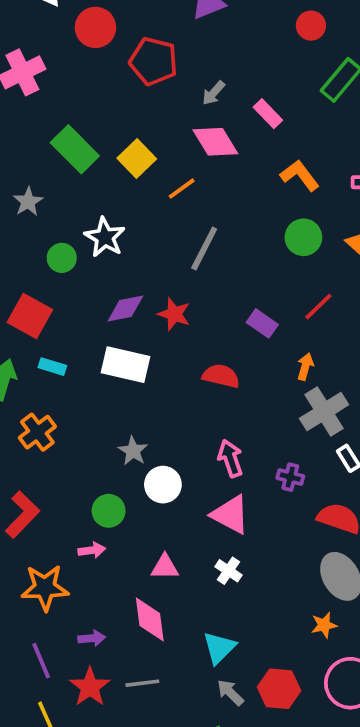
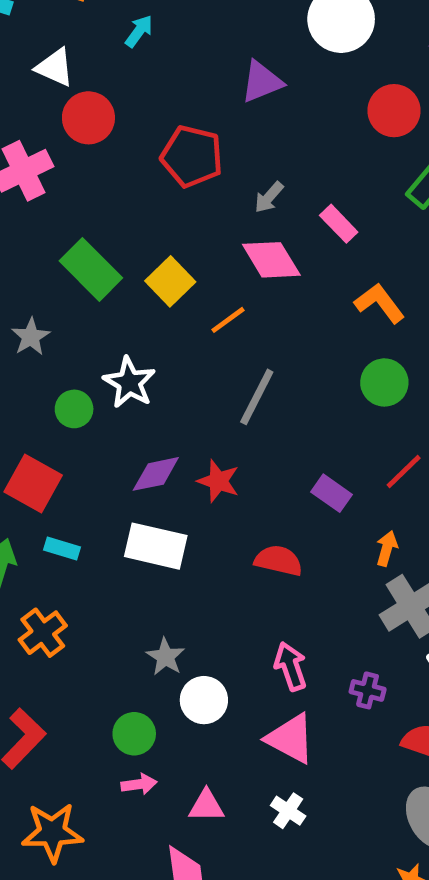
red circle: (311, 26) -> (394, 111), size x1.4
red circle: (95, 27) -> (88, 118), moved
pink arrow: (92, 550) -> (139, 784), moved

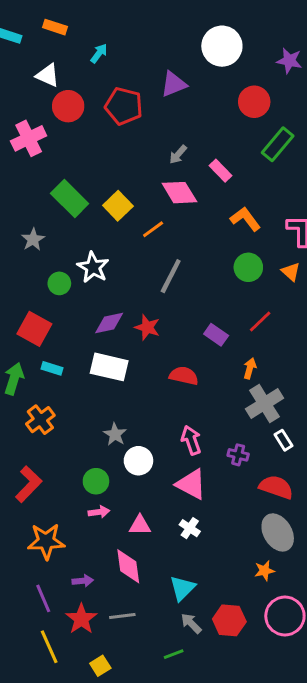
red pentagon: (192, 156) -> (124, 106), moved

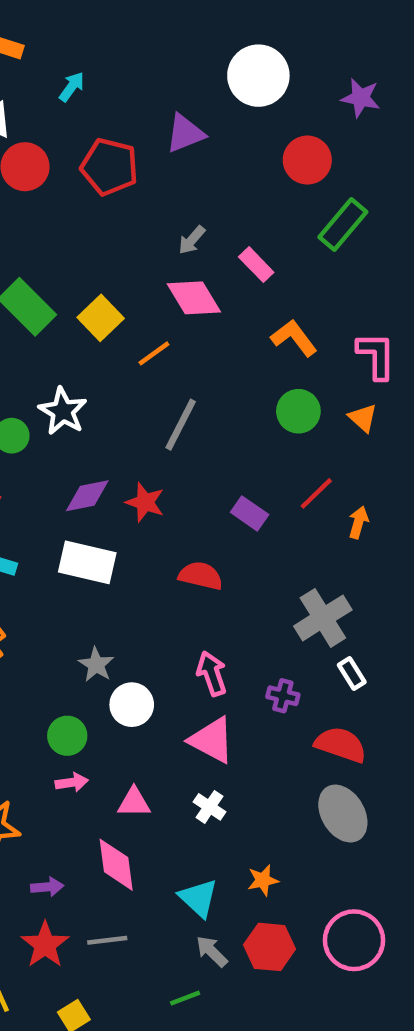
orange arrow: (250, 368) -> (358, 522), moved
orange star: (264, 571) -> (263, 880), moved
cyan triangle: (182, 588) -> (198, 898), turned -32

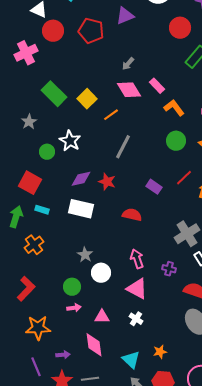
pink rectangle: (256, 265) -> (157, 86), moved

